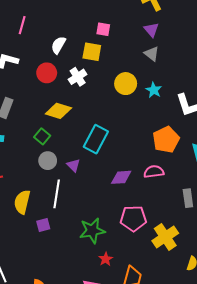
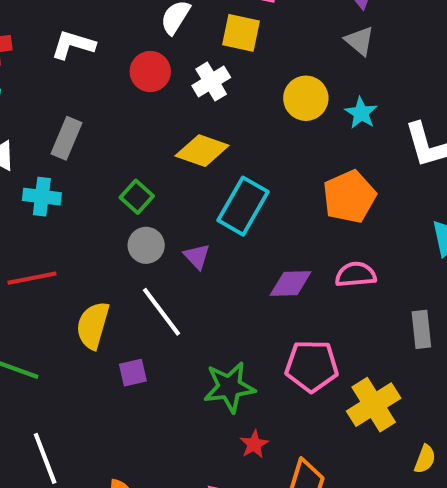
yellow diamond: (58, 111) -> (202, 151), moved
orange pentagon: (166, 140) -> (349, 197), moved
white line: (57, 194) -> (161, 312), turned -48

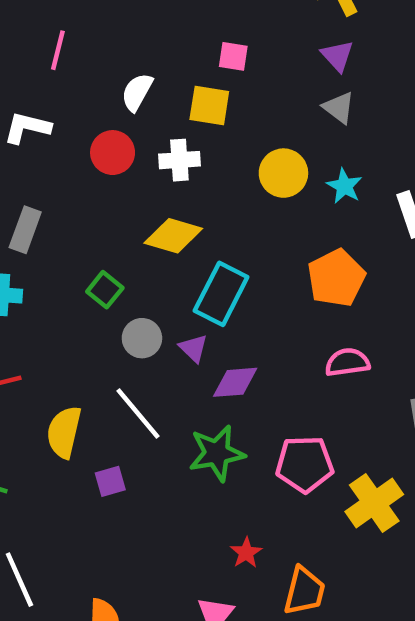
white cross: (211, 82) -> (179, 160), turned 30
gray circle: (146, 245) -> (142, 338), moved
purple triangle: (197, 256) -> (193, 348), moved
purple diamond: (291, 284) -> (235, 382), moved
green star: (229, 387) -> (217, 453), moved

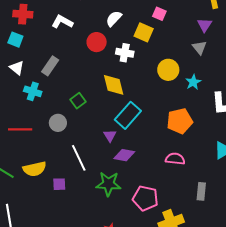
yellow diamond: (173, 236) -> (114, 85), turned 45
gray circle: (142, 338) -> (58, 123), moved
yellow semicircle: (64, 432) -> (35, 169), moved, turned -130

